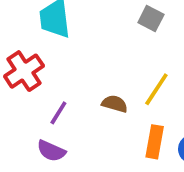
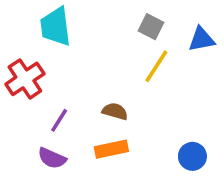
yellow line: (156, 89) -> (156, 66), moved
orange rectangle: (155, 142) -> (111, 149), moved, turned 68

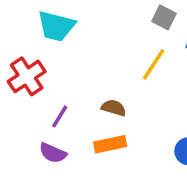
cyan trapezoid: (56, 27) -> (56, 26), turned -69
gray square: (151, 27) -> (164, 17), moved

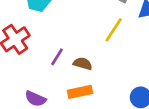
purple line: (60, 116) -> (57, 57), moved

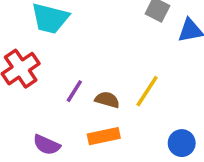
yellow line: (114, 30) -> (147, 91), moved

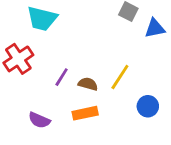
blue circle: (182, 143) -> (148, 106), moved

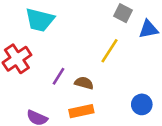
yellow line: (120, 77) -> (110, 51), moved

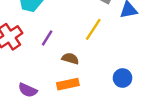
purple line: (59, 76) -> (47, 38), moved

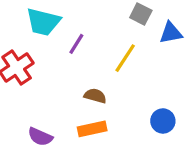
purple line: (47, 38) -> (76, 44), moved

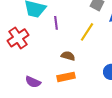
purple line: (76, 44) -> (56, 23), turned -40

